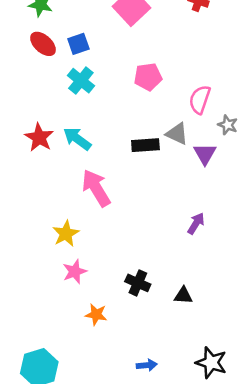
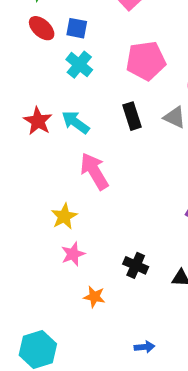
blue square: (78, 44) -> (77, 28), turned 30
pink pentagon: (148, 77) -> (146, 61), size x1.4
black rectangle: (145, 145) -> (132, 116), moved, turned 76

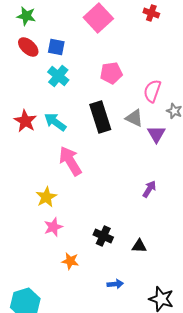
pink pentagon: (146, 61) -> (111, 73), size x0.7
black rectangle: (132, 116) -> (100, 117), size x1.4
blue arrow: (145, 347) -> (115, 284), moved

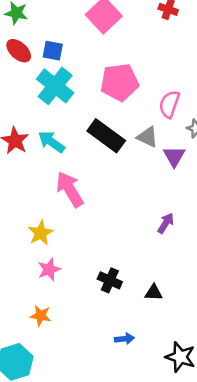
pink pentagon: (111, 73) -> (120, 82), size x1.4
cyan cross: (58, 76) -> (55, 86), size x1.4
black rectangle: (100, 117) -> (106, 136), turned -36
orange star: (70, 261) -> (41, 316), moved

